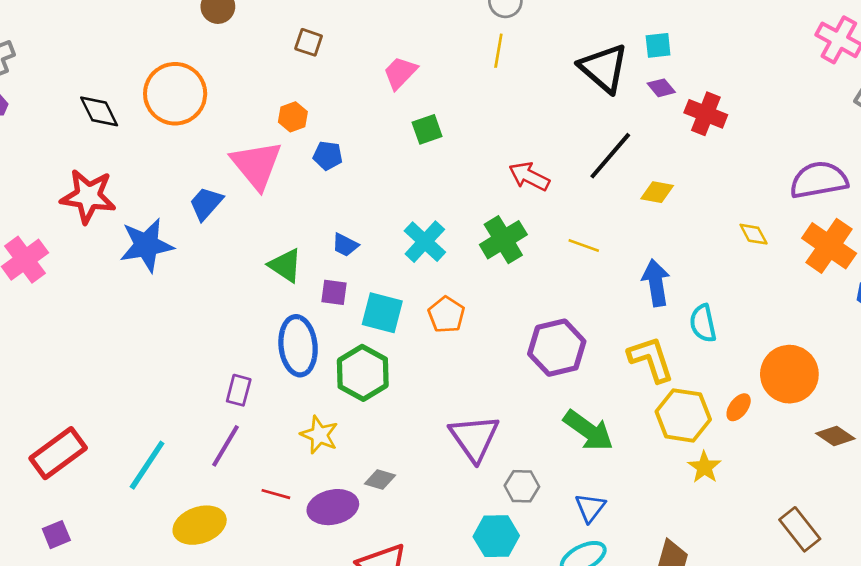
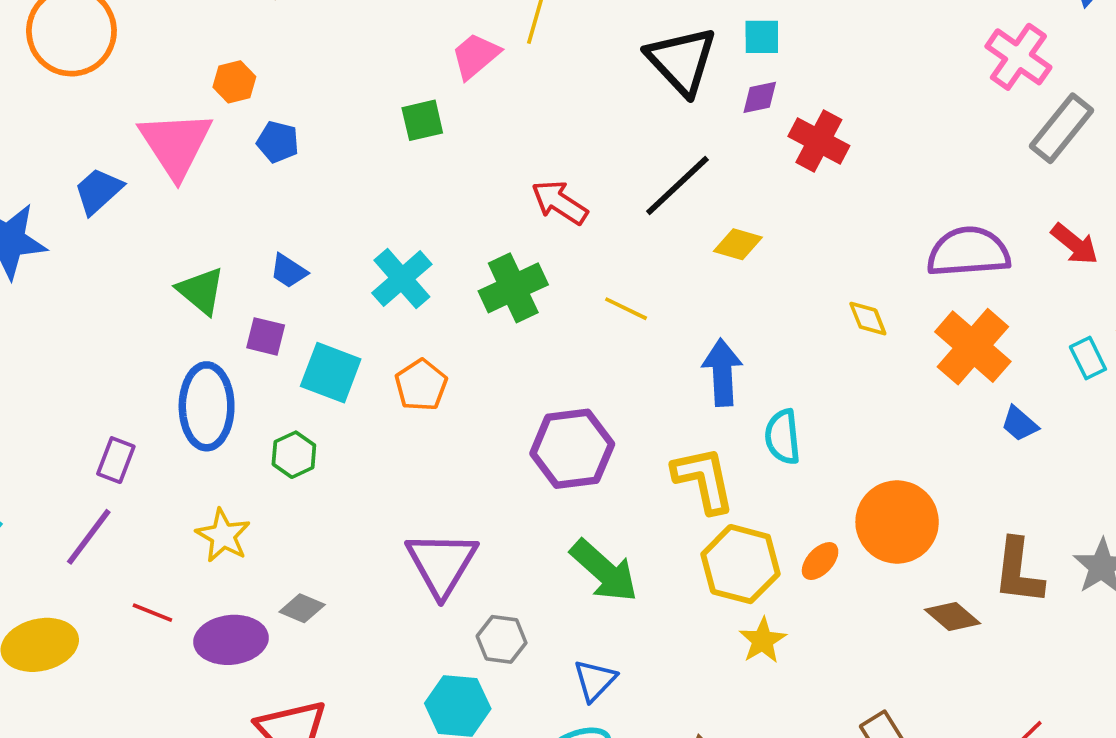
pink trapezoid: (400, 73) -> (475, 56), moved
purple diamond: (661, 88) -> (760, 97), turned -68
green hexagon: (363, 373) -> (294, 455), size x0.6

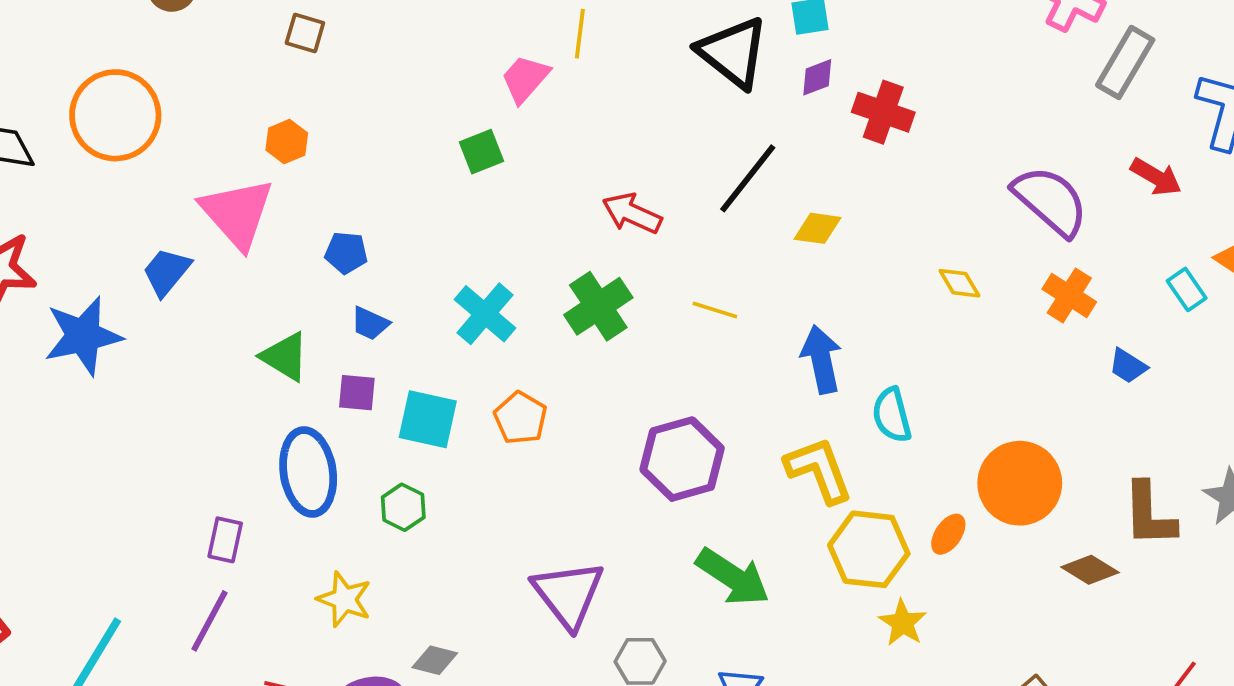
blue pentagon: (278, 142) -> (346, 253), moved
purple semicircle: (968, 252) -> (1050, 201), turned 54
orange cross: (973, 347) -> (1069, 295), size x0.7

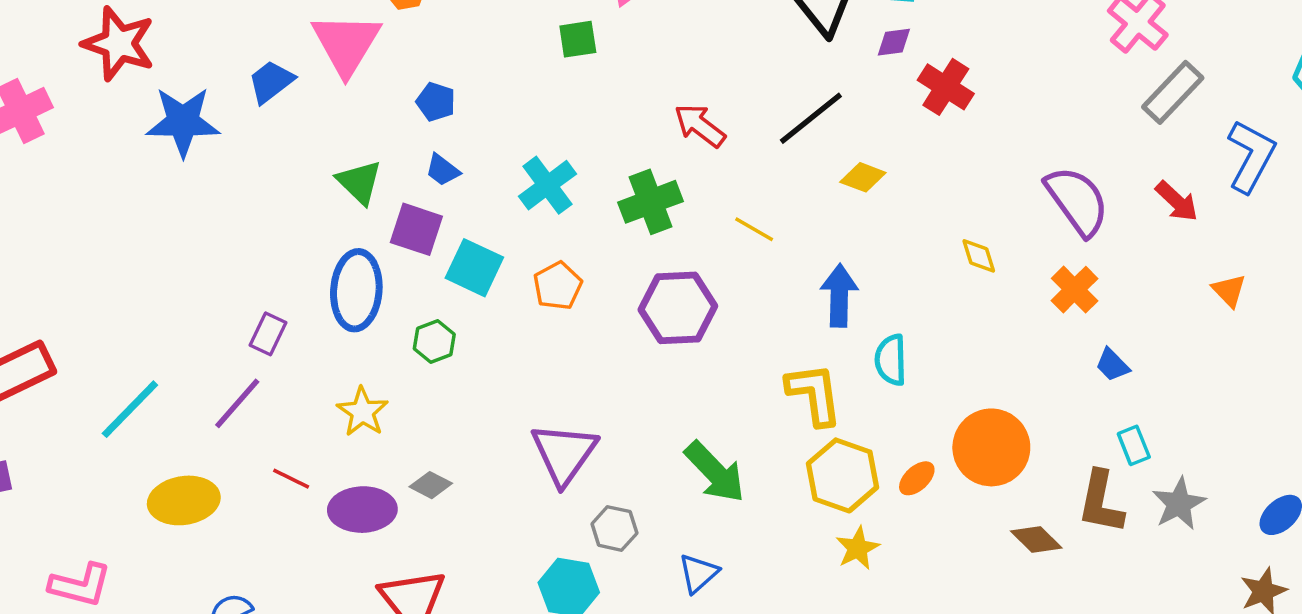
cyan rectangle: (1187, 289) -> (1134, 445), moved
purple square: (357, 393) -> (416, 229), size x1.4
purple hexagon: (682, 459) -> (678, 308), moved

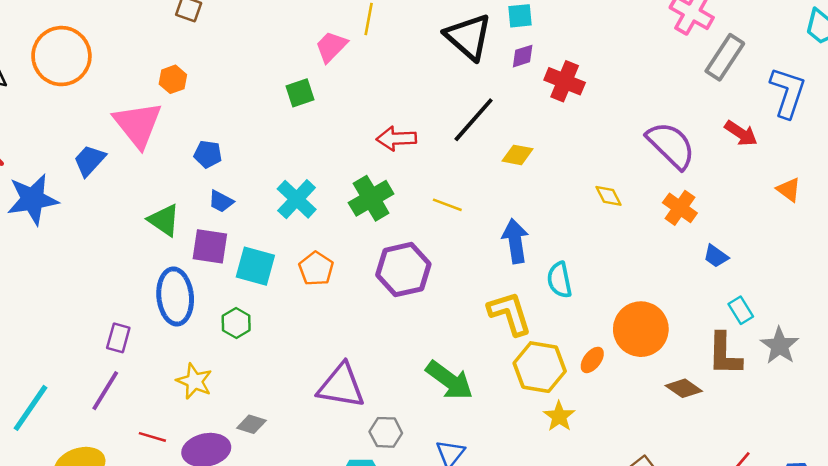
red arrow: (700, 126) -> (396, 139), turned -30
purple triangle: (564, 454) -> (341, 386), turned -46

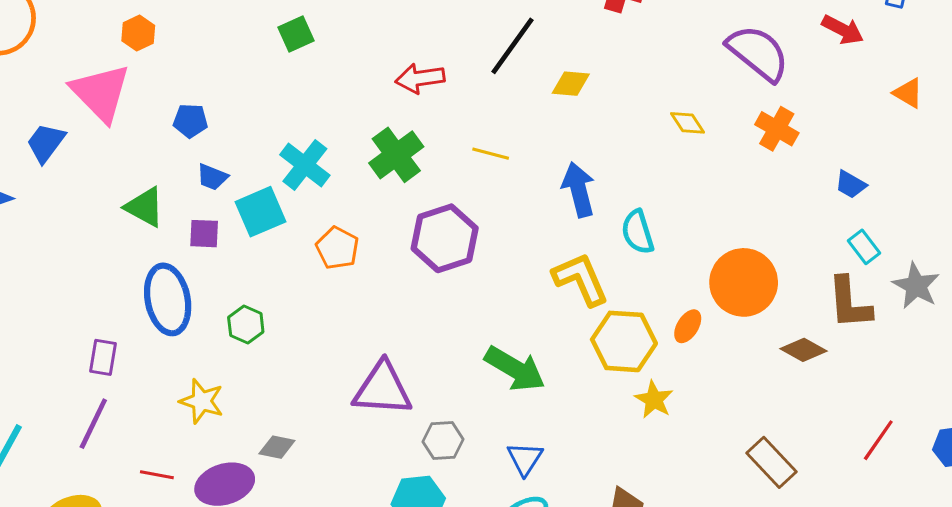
purple square: (210, 246) -> (204, 234), size x0.7
blue trapezoid: (716, 256) -> (851, 184), moved
cyan square: (255, 266) -> (260, 212), moved, turned -33

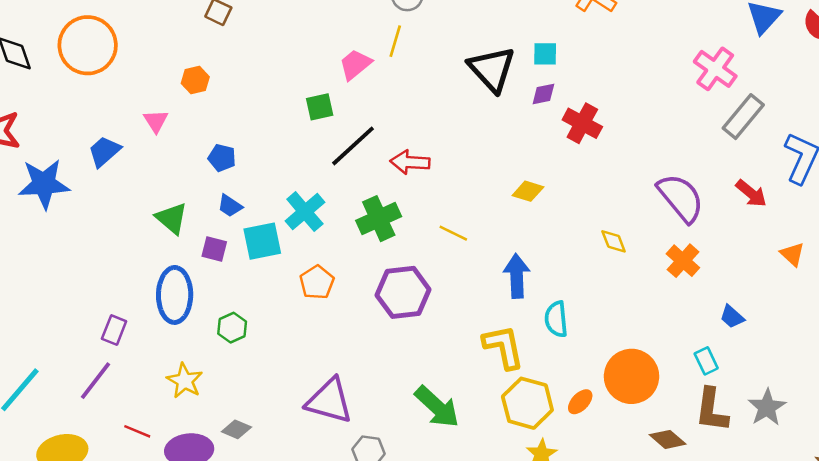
black line: (512, 46) -> (353, 146), moved
pink triangle: (101, 93) -> (156, 121), size x0.5
cyan rectangle: (864, 247) -> (706, 361), moved

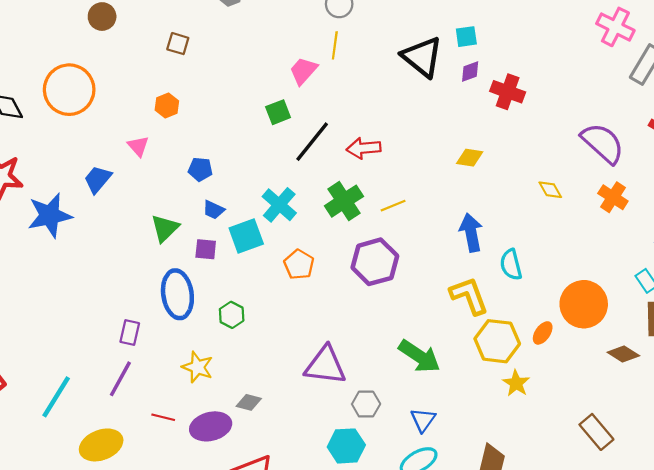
green triangle: (172, 218) -> (165, 228), turned 44
yellow line: (453, 233) -> (393, 206), moved, turned -40

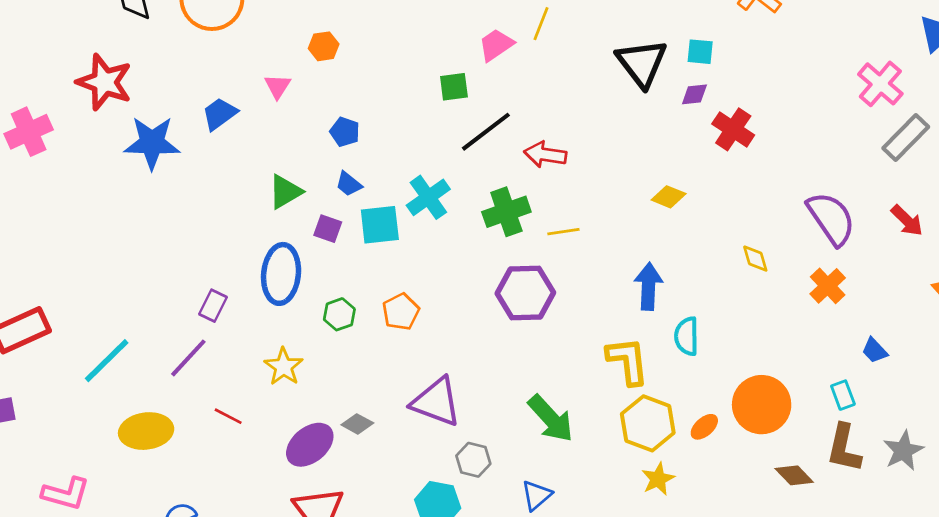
orange pentagon: (299, 264) -> (401, 312), moved
gray diamond: (249, 402) -> (357, 424), moved
purple ellipse: (211, 426) -> (310, 445), moved, turned -39

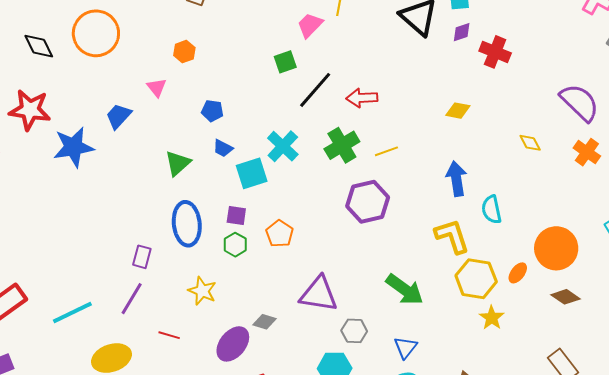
purple square: (328, 229) -> (236, 215), moved
cyan line: (107, 361) -> (72, 313), turned 30
brown diamond: (794, 475) -> (565, 297), moved

